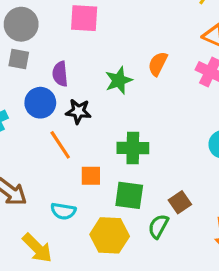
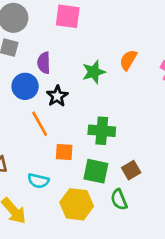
black star: (78, 111) -> (57, 96), turned 30
brown square: (180, 202) -> (131, 170), moved
green semicircle: (158, 226) -> (119, 200), turned -55

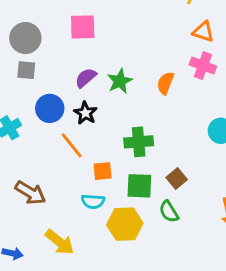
orange semicircle: (128, 60) -> (165, 83), moved
purple semicircle: (44, 63) -> (86, 78), moved, turned 60
cyan semicircle: (38, 181) -> (93, 201), moved

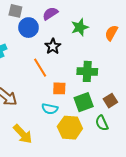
purple semicircle: (86, 78) -> (50, 14), moved
blue circle: (50, 108) -> (28, 28), moved
green square: (139, 186) -> (84, 102), turned -30

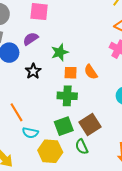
orange semicircle: (111, 33) -> (91, 72), moved, turned -63
orange line: (40, 68) -> (16, 112), moved
orange square: (59, 88) -> (71, 73), moved
brown square: (110, 101) -> (90, 124), size x1.5

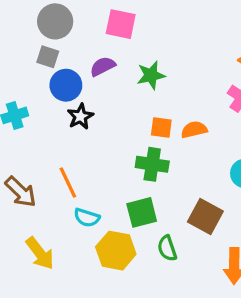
green star: (60, 52) -> (151, 75), moved
black star: (33, 71) -> (80, 116), moved
orange semicircle: (91, 72) -> (194, 130), turned 105
brown square: (90, 124) -> (205, 217), moved, turned -35

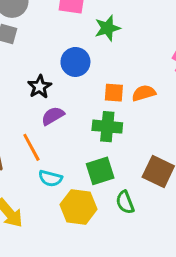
purple semicircle: (103, 66) -> (53, 116), moved
green star: (151, 75) -> (107, 28), moved
blue circle: (66, 85) -> (75, 62), moved

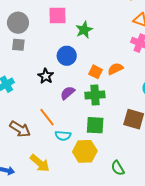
orange square: (114, 93) -> (96, 72), turned 32
purple semicircle: (53, 116) -> (68, 93), moved
green square: (100, 171) -> (95, 125), turned 30
green semicircle: (125, 202) -> (118, 168), moved

